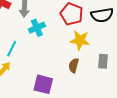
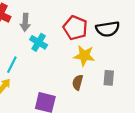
cyan cross: (37, 28) -> (39, 42), turned -35

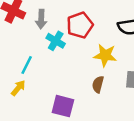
red pentagon: (75, 28) -> (80, 25), moved, turned 30

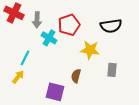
brown semicircle: (98, 84) -> (76, 76), moved

